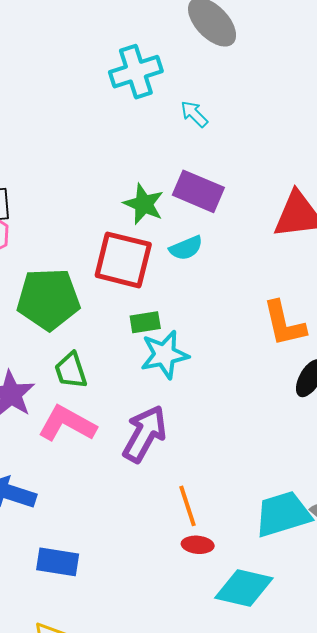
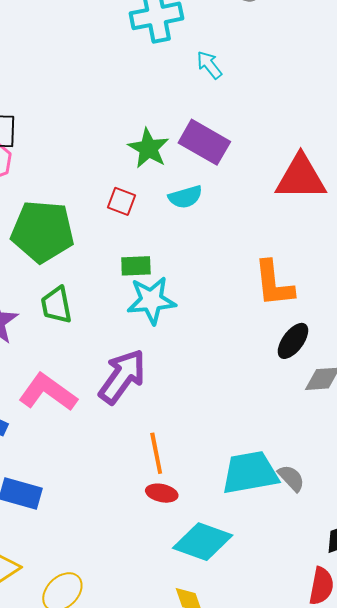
red square: (123, 260) -> (121, 201), size x0.5
pink L-shape: (67, 424) -> (48, 392), moved

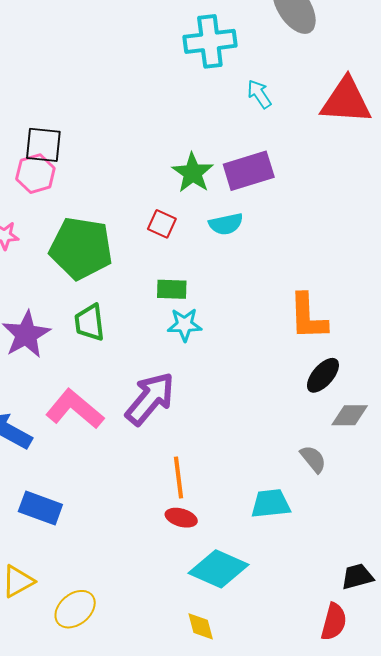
purple rectangle: (204, 142) -> (249, 171), turned -51
red triangle: (301, 178) -> (346, 101), moved
cyan star: (151, 300) -> (185, 325), size x0.7
cyan trapezoid: (250, 473) -> (271, 504), size x0.7
gray semicircle: (291, 478) -> (313, 459), moved

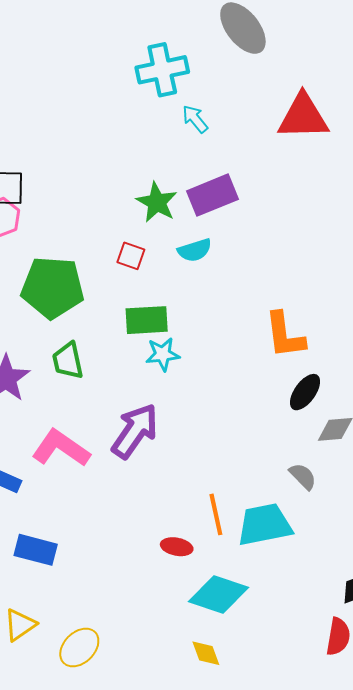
cyan arrow: (259, 94) -> (195, 119), moved
green rectangle: (172, 289) -> (147, 320), size x1.4
orange line: (178, 478) -> (216, 514), moved
cyan trapezoid: (271, 504) -> (265, 525), size x1.4

